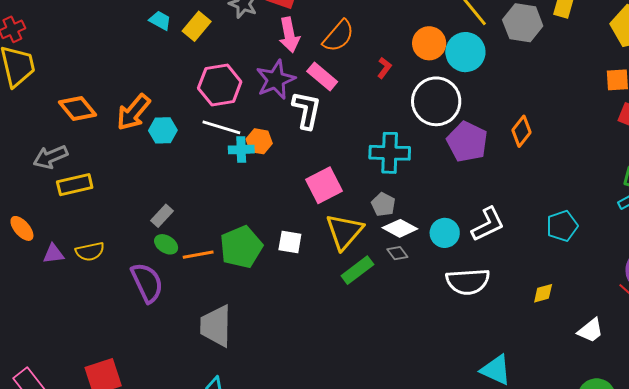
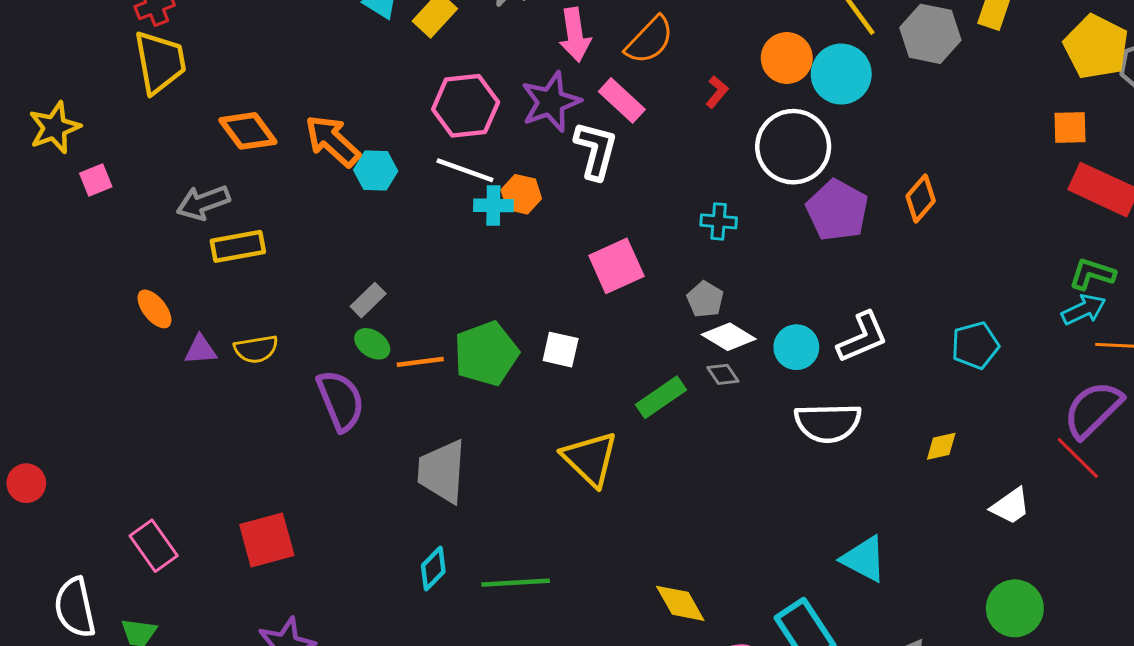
orange arrow: (133, 112) -> (333, 141), turned 90
cyan cross: (390, 153) -> (719, 221), size x0.6
yellow triangle: (344, 232) -> (590, 459), moved, turned -30

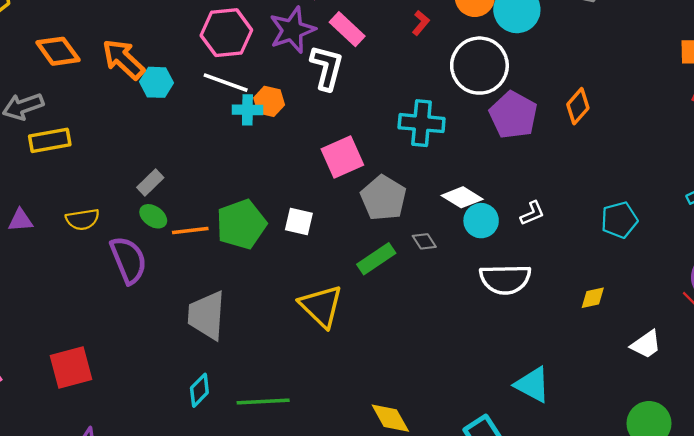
cyan cross: (719, 221) -> (422, 123), size x1.6
gray pentagon: (705, 299) -> (383, 198), moved, size x1.6
white diamond: (729, 337) -> (462, 197), moved
white L-shape: (862, 337) -> (532, 213), size x0.6
yellow semicircle: (256, 349) -> (83, 219), moved

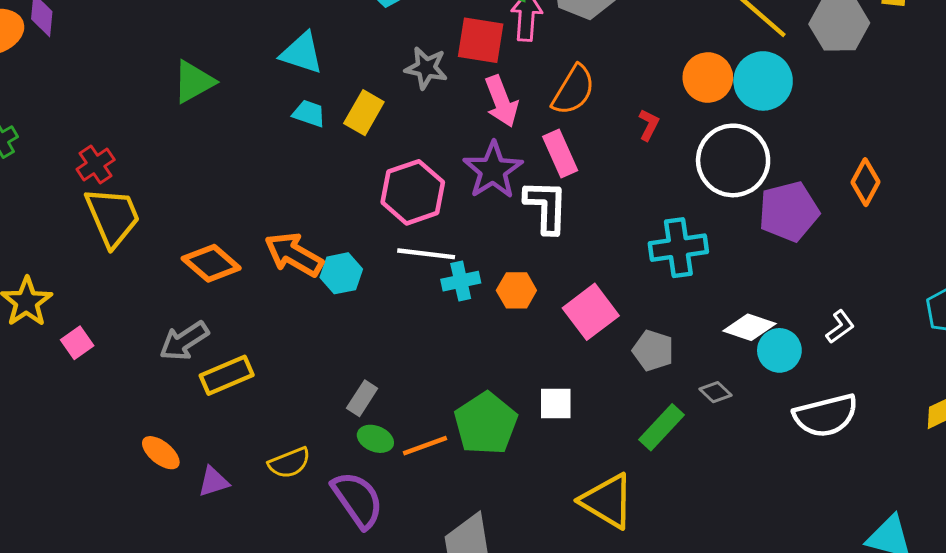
pink rectangle: (347, 29) -> (560, 154), turned 36
orange hexagon: (269, 101) -> (516, 290), moved
purple pentagon: (513, 115) -> (789, 211), turned -30
gray pentagon: (383, 198) -> (653, 351), size x0.7

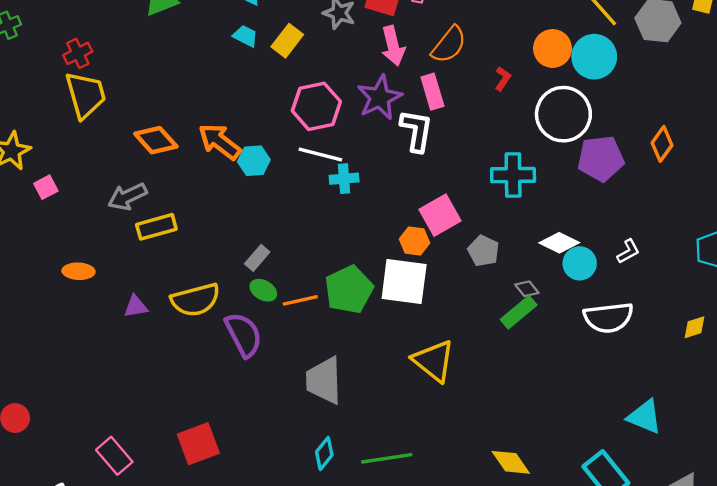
orange hexagon: (516, 290) -> (414, 241), moved
white square: (556, 404) -> (404, 281), size x1.8
green rectangle: (662, 427) -> (519, 312), moved
orange ellipse: (161, 453) -> (79, 271), moved, turned -44
yellow semicircle: (289, 463) -> (195, 300), size x1.5

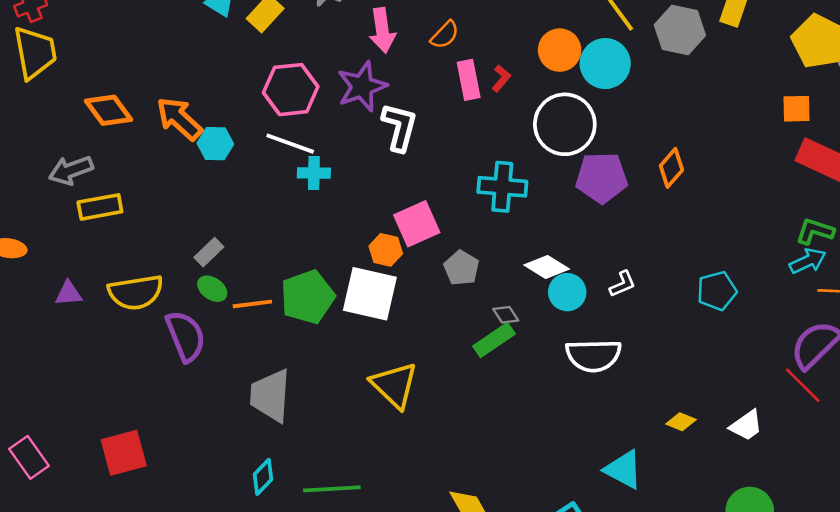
orange semicircle: (449, 45) -> (445, 35), size x0.7
pink rectangle: (432, 92) -> (469, 80), moved
yellow diamond: (694, 327) -> (681, 422), moved, turned 35

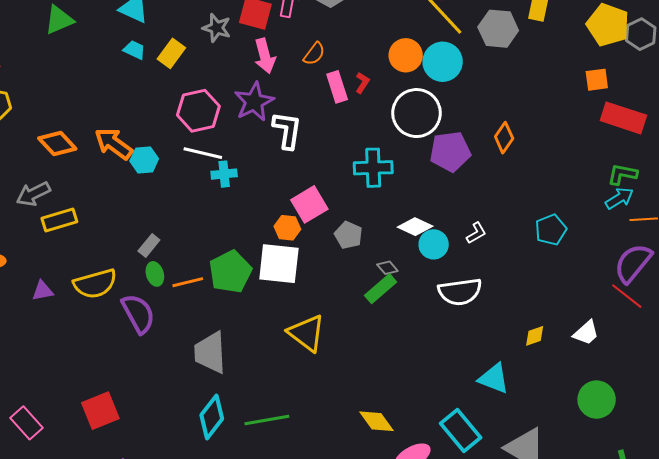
green ellipse: (212, 289) -> (155, 274), turned 45
yellow diamond: (681, 422) -> (535, 336), turned -35
cyan diamond: (263, 477) -> (212, 417), size x1.5

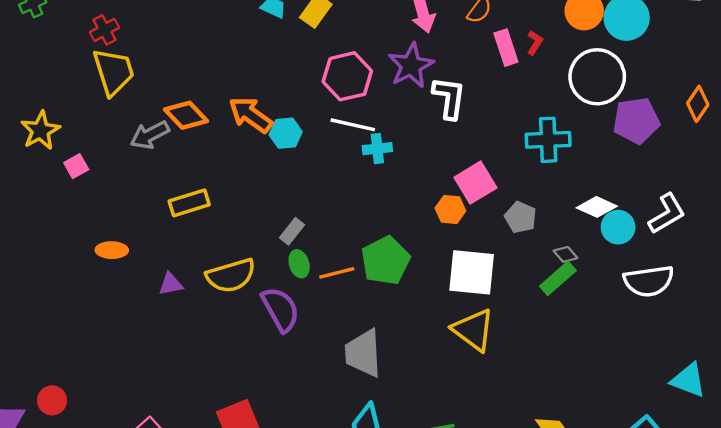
gray arrow: (33, 194) -> (150, 135), moved
white L-shape: (476, 233) -> (667, 214), size x1.6
white square: (279, 264) -> (472, 272), moved

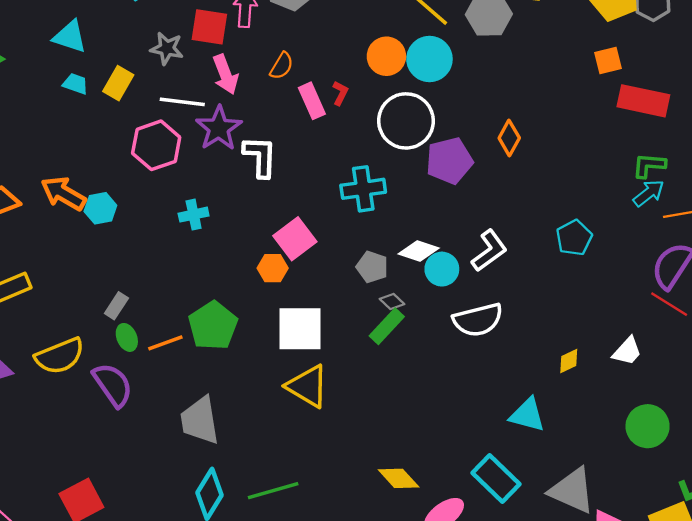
white line: (353, 125) -> (182, 102), moved
gray pentagon: (520, 217) -> (372, 267), moved

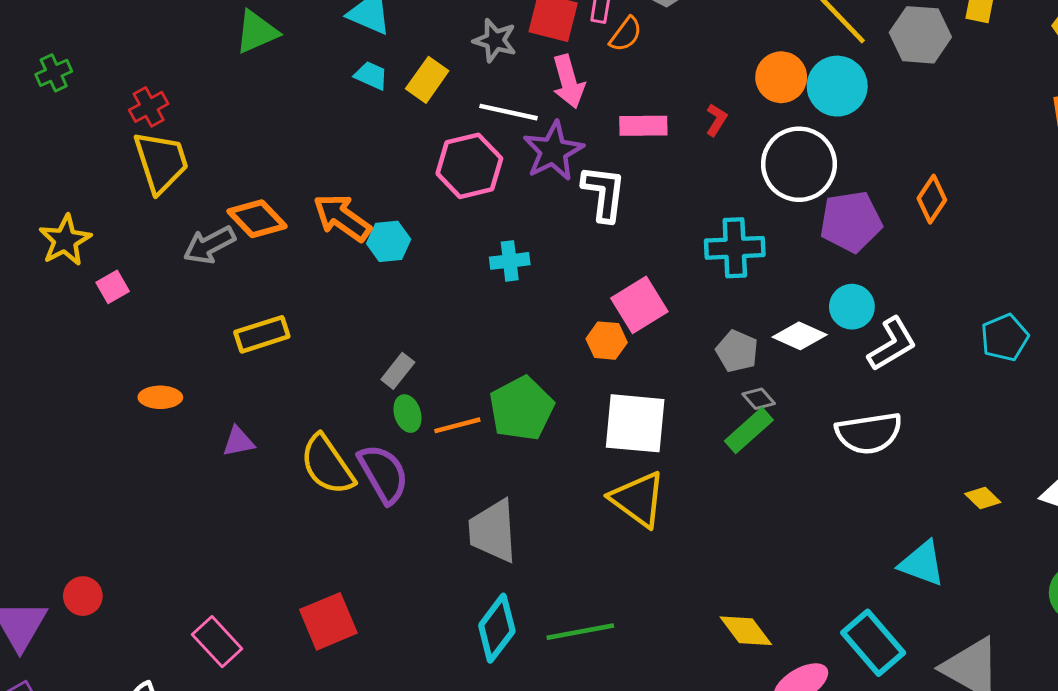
orange semicircle: (282, 66) -> (626, 34), moved
pink rectangle: (312, 101) -> (643, 126), moved, turned -72
cyan circle: (442, 269) -> (852, 307), moved
yellow semicircle: (60, 356) -> (327, 465), moved, turned 72
yellow diamond: (569, 361) -> (983, 498), turned 64

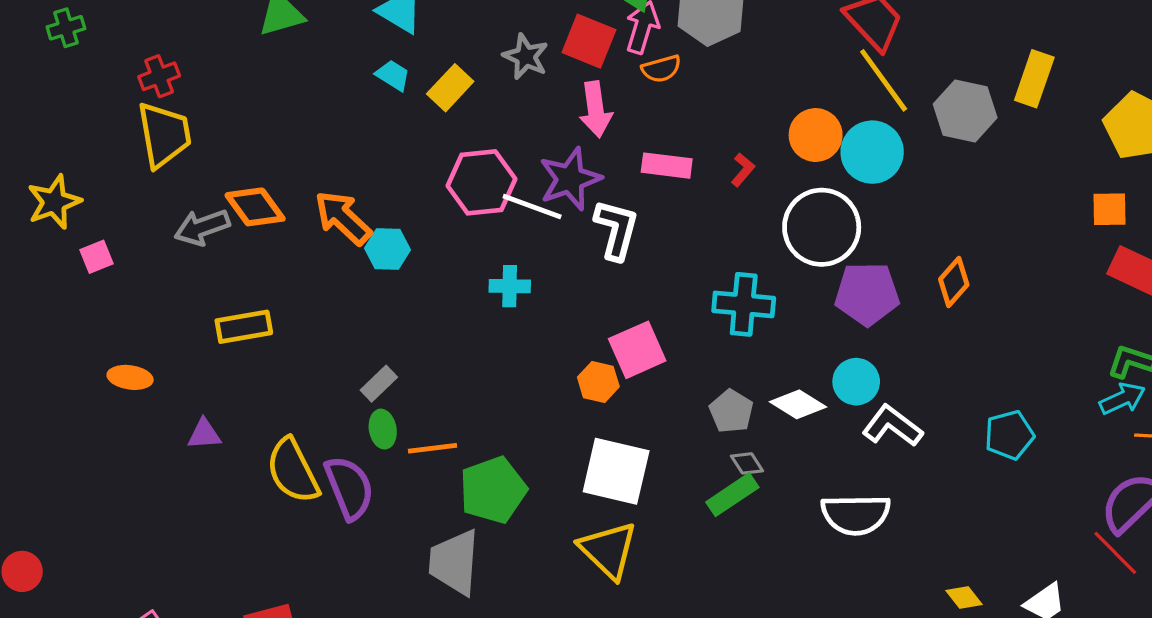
orange semicircle: (626, 34) -> (661, 69), turned 30
white line: (509, 112) -> (532, 206), moved
white L-shape: (892, 344) -> (892, 426), turned -120
green pentagon: (522, 409) -> (493, 490), moved

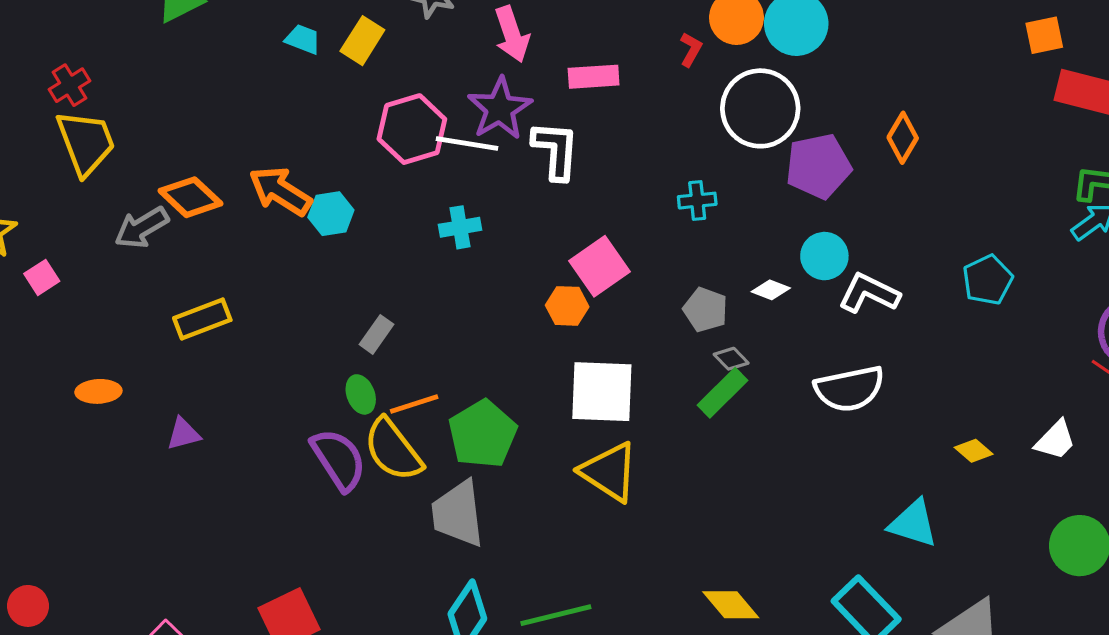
red L-shape: (743, 170) -> (691, 50), moved
cyan cross: (744, 304) -> (697, 201), size x0.6
gray rectangle: (379, 384) -> (377, 334), moved
white diamond: (798, 404) -> (771, 290), size x0.7
yellow semicircle: (293, 471) -> (393, 450), moved

